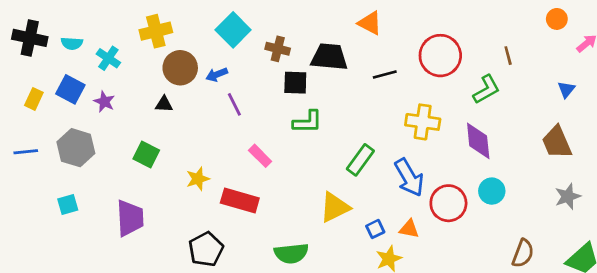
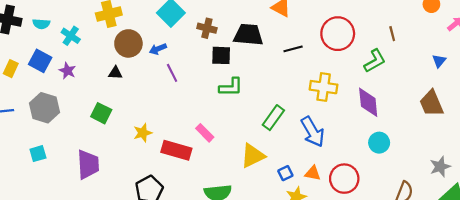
pink rectangle: (260, 156) -> (205, 133), moved
gray star: (568, 196) -> (440, 167), moved
red circle: (448, 203) -> (344, 179), moved

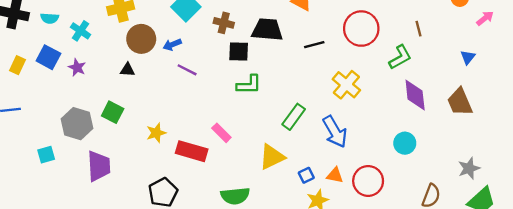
purple line: (172, 73) -> (187, 70), turned -36
yellow cross: (324, 87) -> (346, 85), turned 32
purple diamond: (368, 102) -> (415, 95), moved
gray hexagon: (45, 108) -> (77, 124), moved

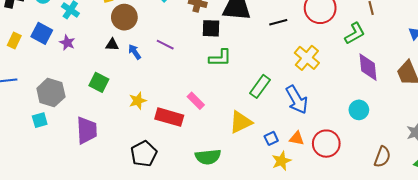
blue arrow: (172, 45) -> (135, 52), moved, turned 77
gray hexagon: (77, 124) -> (51, 93), moved

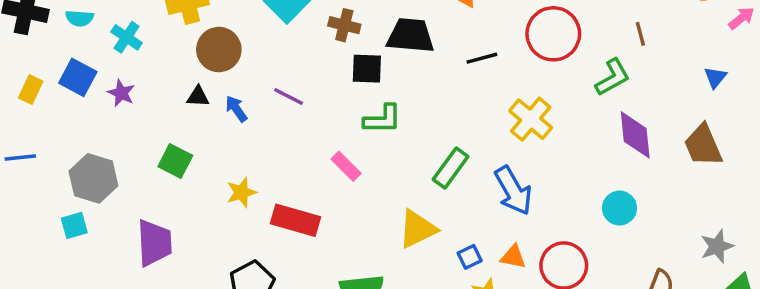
pink rectangle: (196, 101) -> (346, 166), moved

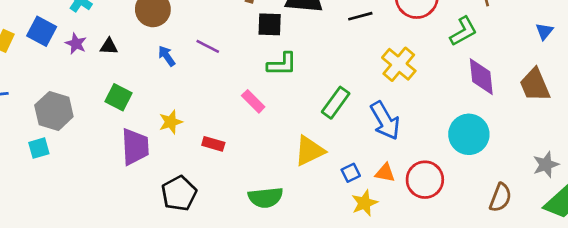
black triangle: (198, 97) -> (109, 46), moved
cyan circle: (619, 208) -> (469, 134), size x1.5
red rectangle: (296, 220) -> (213, 144), size x0.6
purple trapezoid: (154, 243) -> (135, 147), moved

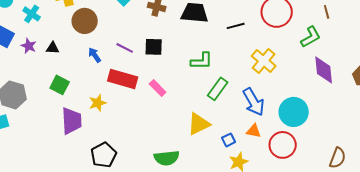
black square: (270, 24) -> (154, 47), moved
green L-shape: (282, 64) -> (202, 61), moved
cyan circle: (469, 134) -> (294, 112), moved
red rectangle: (213, 144) -> (123, 79), moved, size x1.8
orange triangle: (385, 173) -> (254, 131), moved

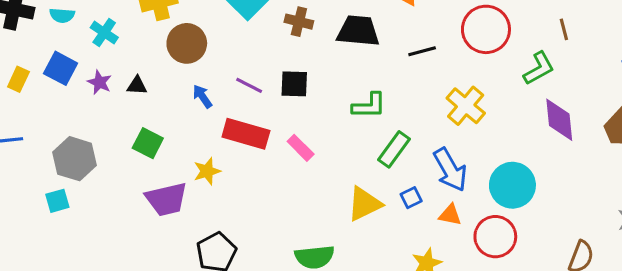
purple trapezoid: (72, 121) -> (166, 199), turned 80
blue square: (229, 140) -> (411, 198), moved

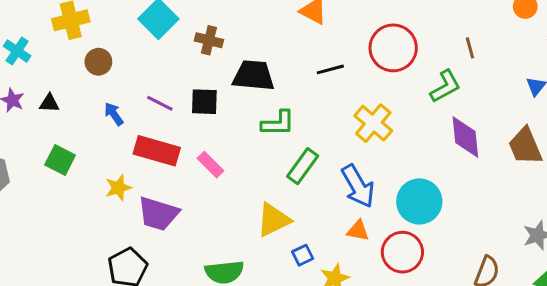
black trapezoid: (358, 31) -> (253, 76), moved
brown circle: (187, 43) -> (98, 62), size x0.7
blue square: (411, 198) -> (303, 255), moved
purple trapezoid: (166, 199) -> (158, 214), moved, turned 30

